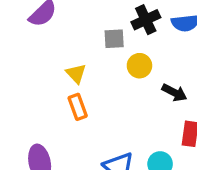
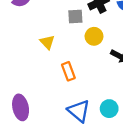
orange rectangle: (78, 107) -> (68, 71), moved

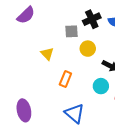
orange rectangle: (68, 71) -> (65, 79), turned 42
cyan circle: (109, 109) -> (101, 86), moved

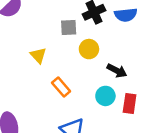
orange rectangle: (65, 79) -> (61, 87), turned -63

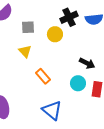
gray square: (69, 28) -> (28, 27), moved
yellow circle: (89, 49) -> (55, 34), moved

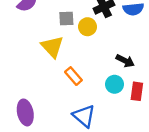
gray square: (28, 27) -> (66, 18), moved
yellow triangle: (25, 51) -> (52, 47), size x1.5

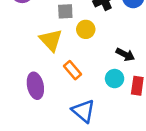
yellow circle: (88, 27) -> (86, 29), moved
purple ellipse: (25, 112) -> (35, 86), moved

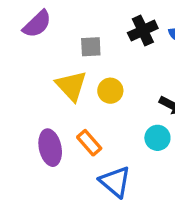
yellow circle: (86, 29) -> (110, 91), moved
orange rectangle: (73, 70) -> (89, 143), moved

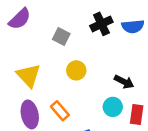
gray square: (91, 47) -> (61, 36), turned 30
yellow triangle: (71, 86) -> (28, 75), moved

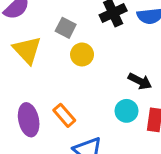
yellow circle: (76, 70) -> (82, 54), moved
yellow triangle: (28, 75) -> (27, 50), moved

